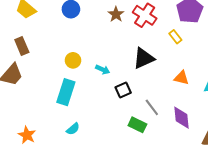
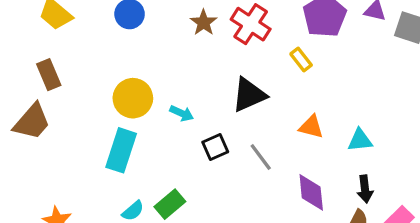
yellow circle: (73, 60) -> (133, 98), size x1.5
gray line: (152, 107) -> (261, 157), moved
green rectangle: (137, 125) -> (170, 204), moved, turned -66

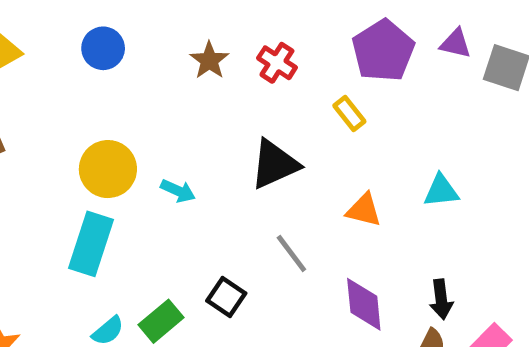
red cross: (251, 24) -> (277, 63), size x0.7
cyan triangle: (360, 140) -> (441, 191), moved
black square: (215, 147) -> (226, 297), moved, turned -32

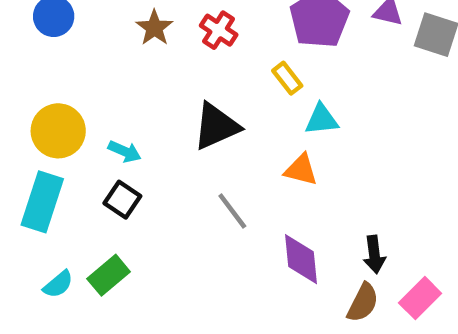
cyan triangle: (441, 191) -> (322, 119), moved
black square: (226, 297) -> (122, 200), moved

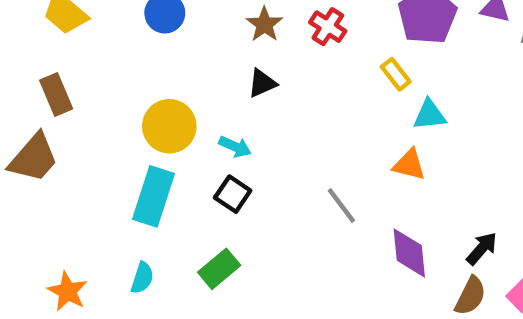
black triangle: (216, 126) -> (262, 83), moved, size x0.6
black arrow: (374, 255) -> (482, 248), turned -132
cyan semicircle: (58, 284) -> (142, 278), moved, turned -32

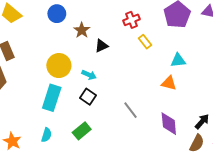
brown star: (264, 24) -> (82, 30), moved
red cross: (328, 27) -> (132, 20), turned 35
yellow rectangle: (396, 74) -> (145, 42), moved
gray line: (341, 205) -> (130, 110), moved

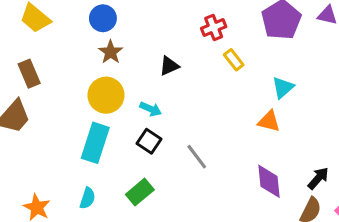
brown star: (82, 30) -> (111, 52), moved
cyan triangle: (178, 60) -> (283, 87), turned -35
gray line: (130, 110) -> (197, 157), moved

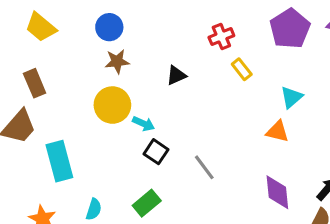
brown star: (111, 52) -> (117, 61), turned 30
cyan arrow: (151, 109) -> (144, 124), moved
cyan rectangle: (95, 143) -> (59, 161), moved, turned -33

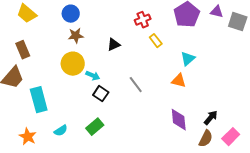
gray line: (204, 167) -> (136, 85), moved
cyan semicircle: (94, 209) -> (61, 131), turned 40

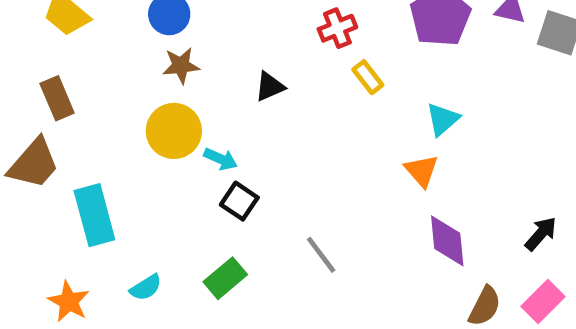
orange triangle: (179, 81) -> (422, 171), turned 35
gray line: (136, 85) -> (321, 255), moved
black arrow: (211, 118) -> (541, 234), moved
purple diamond: (179, 120) -> (447, 241), moved

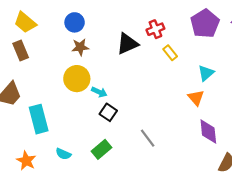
black triangle: (270, 87) -> (127, 44), moved, size x1.5
brown rectangle: (57, 98) -> (21, 51), moved
cyan semicircle: (146, 288) -> (63, 154), turned 56

